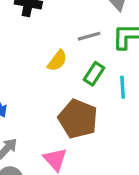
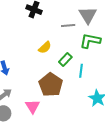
gray line: (89, 36) -> (68, 26), moved

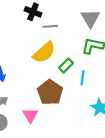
gray line: (68, 26) -> (50, 26), moved
yellow semicircle: (45, 47) -> (44, 52), size x1.6

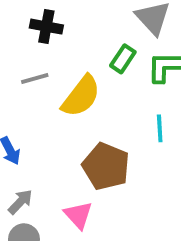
gray line: (50, 26) -> (35, 78), moved
green rectangle: (66, 66) -> (123, 59), moved

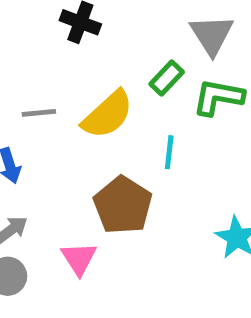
gray line: (35, 78) -> (39, 113), moved
cyan line: (160, 128) -> (169, 152), moved

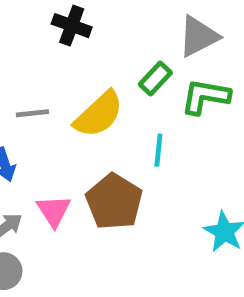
gray triangle: (212, 35) -> (199, 36), turned 36
pink triangle: (79, 259) -> (54, 211), moved

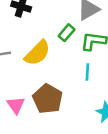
cyan line: (158, 150) -> (87, 72), moved

